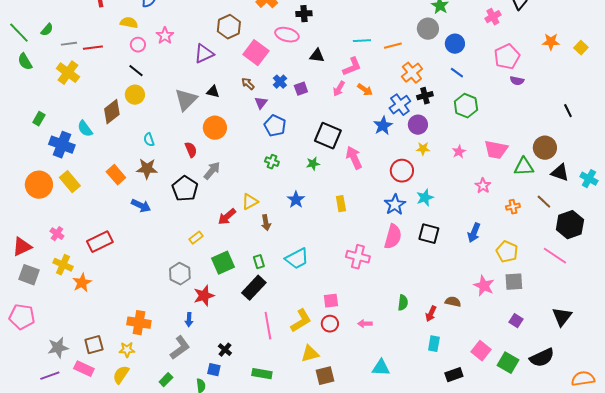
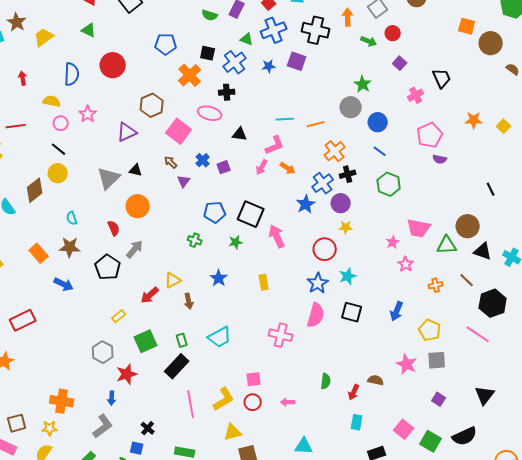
blue pentagon: (275, 126) -> (215, 212), moved, turned -30
pink star: (459, 152) -> (393, 242), moved

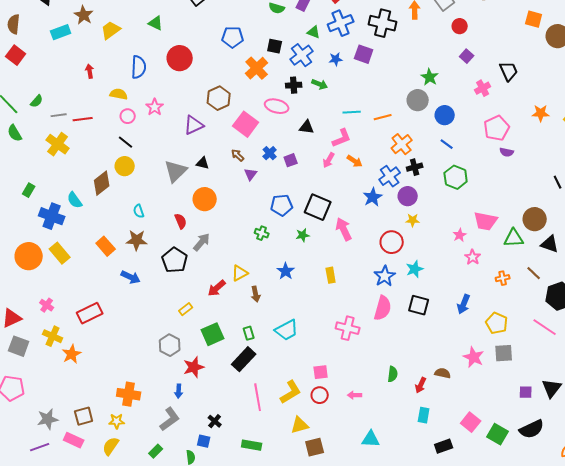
green arrow: (369, 41) -> (320, 84), moved
purple square: (439, 399) -> (526, 392), moved, turned -32

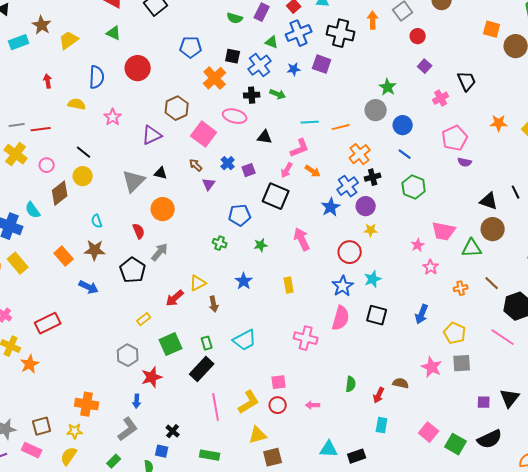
pink circle: (128, 116) -> (47, 165), moved
black square: (318, 207) -> (276, 196), moved
black triangle: (550, 244) -> (489, 201), moved
black rectangle: (444, 446) -> (357, 456), moved

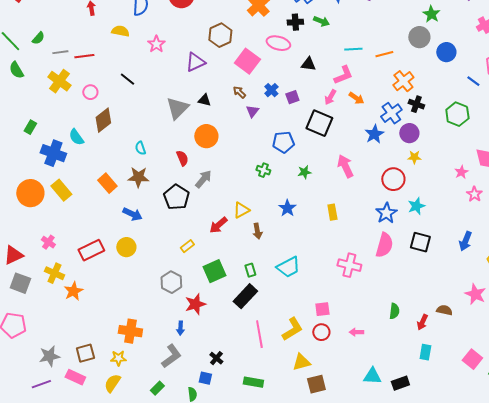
blue line: (405, 154) -> (473, 81), moved
yellow circle: (83, 176) -> (126, 247), moved
black cross: (373, 177) -> (416, 104), turned 35

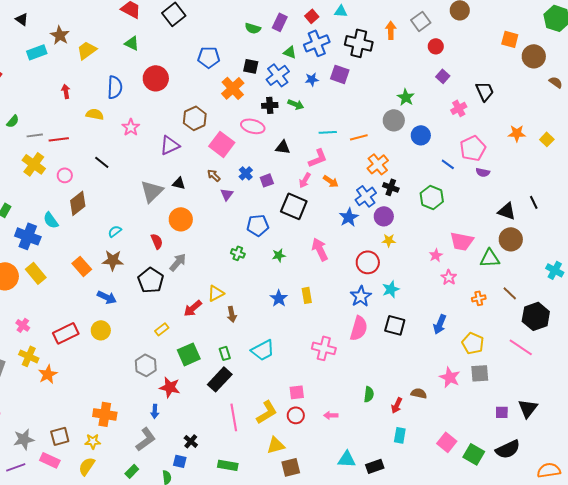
cyan semicircle: (140, 148) -> (115, 231), turned 72
blue star: (287, 208) -> (279, 298), moved
red star: (195, 304) -> (170, 387), turned 30

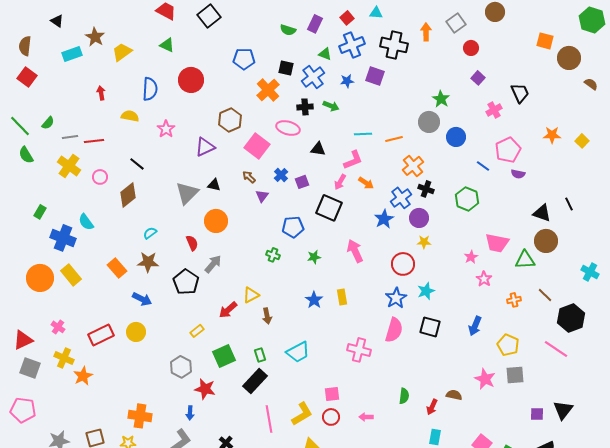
brown diamond: (78, 203) -> (128, 195), moved

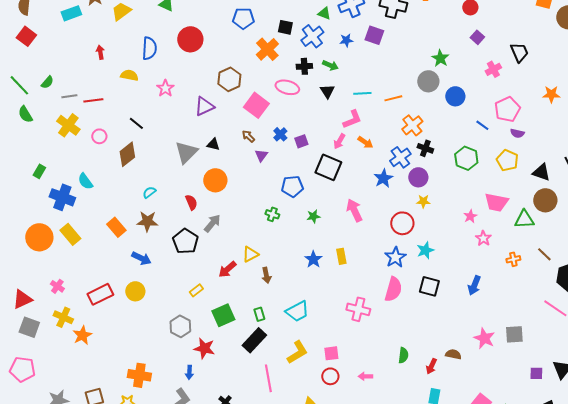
black triangle: (318, 149) -> (327, 91), moved, turned 49
yellow pentagon: (508, 345) -> (507, 160), moved
yellow L-shape: (302, 414) -> (297, 352), moved

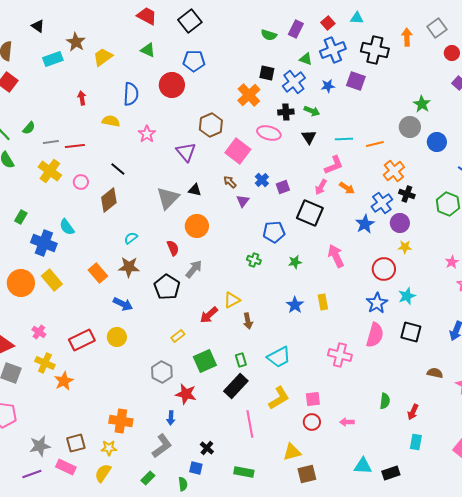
blue pentagon: (243, 18) -> (194, 61), moved
purple triangle: (204, 106) -> (186, 152), turned -45
brown semicircle: (453, 354) -> (435, 373), moved

